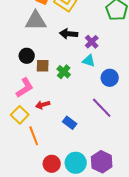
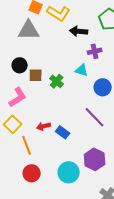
black arrow: (69, 34) -> (79, 31), moved
purple cross: (92, 42) -> (95, 51), moved, turned 32
red arrow: (43, 105) -> (44, 126), moved
purple hexagon: (102, 162) -> (95, 159), moved
red circle: (52, 164) -> (32, 173), moved

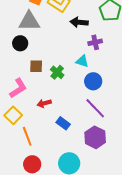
black circle: (20, 65) -> (20, 43), moved
blue circle: (103, 87) -> (93, 81), moved
red arrow: (44, 126) -> (44, 103), moved
purple hexagon: (95, 159) -> (95, 137), moved

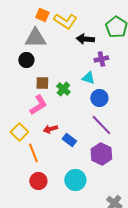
pink L-shape: (18, 88) -> (38, 105), moved
red arrow: (44, 103) -> (50, 129), moved

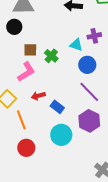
purple cross: (101, 59) -> (94, 36), moved
cyan circle: (75, 180) -> (61, 135), moved

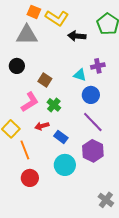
black circle: (14, 27) -> (17, 66), moved
brown square: (30, 50) -> (45, 80), moved, turned 32
green cross: (51, 56) -> (54, 105), moved

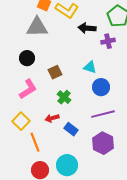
purple cross: (98, 66) -> (108, 41), moved
brown square: (45, 80) -> (55, 72), turned 32
pink L-shape: (30, 102) -> (28, 89), moved
purple line: (93, 122) -> (103, 114), turned -60
cyan circle: (65, 165) -> (67, 165), moved

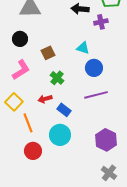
purple hexagon: (103, 143) -> (106, 140), moved
cyan circle: (67, 165) -> (60, 135), moved

